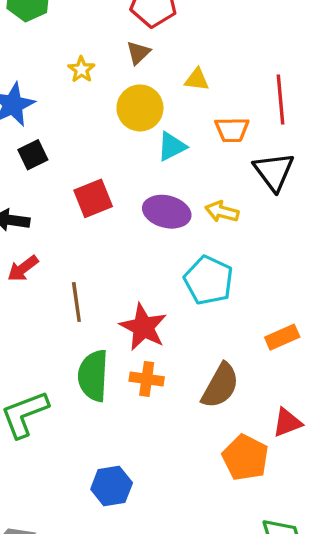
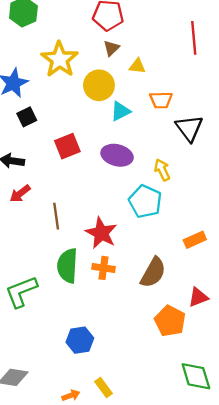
brown triangle: (138, 53) -> (111, 48), moved
yellow star: (81, 69) -> (60, 59), size x2.0
red line: (281, 100) -> (194, 38), moved
yellow arrow: (222, 212) -> (162, 170), moved, turned 50

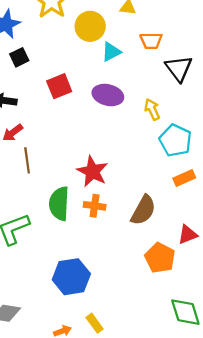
cyan pentagon: (145, 201) -> (175, 140), moved
brown line: (56, 216) -> (27, 160), moved
blue hexagon: (80, 340) -> (71, 277), size x1.4

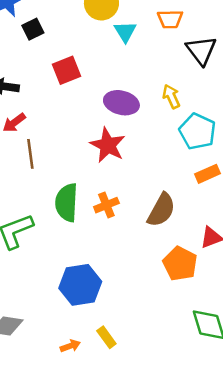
cyan triangle: (111, 52) -> (125, 32), turned -35
black square: (19, 57) -> (33, 29), moved
purple ellipse: (108, 95) -> (121, 103), moved
red star: (92, 171) -> (108, 145), moved
orange cross: (95, 206) -> (106, 205), turned -30

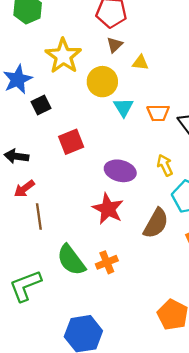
orange trapezoid: (170, 19) -> (158, 113), moved
green semicircle: (67, 203) -> (71, 260), turned -40
brown semicircle: (161, 210) -> (156, 223), moved

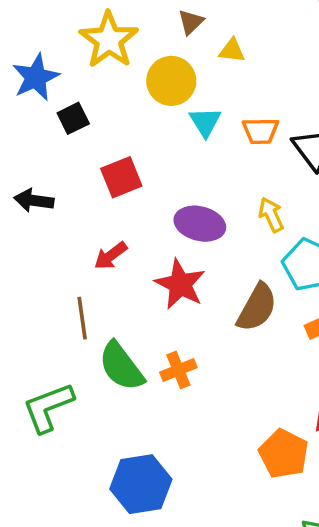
red arrow: (24, 189) -> (111, 256), moved
brown line: (39, 217) -> (82, 318), moved

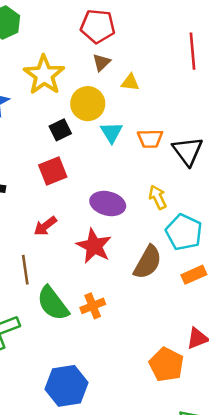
black square: (73, 118) -> (60, 130), moved

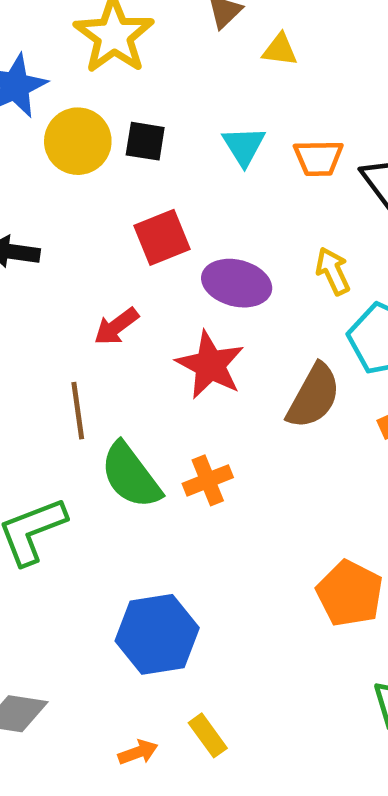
yellow circle: (88, 104) -> (78, 141), moved
black square: (60, 130) -> (145, 141), turned 35
red square: (53, 171) -> (162, 237), moved

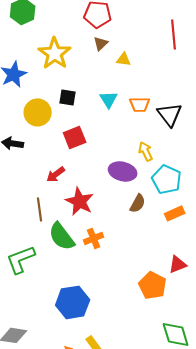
yellow circle: (78, 141) -> (38, 112), moved
purple ellipse: (237, 283) -> (123, 171), moved
red star: (210, 365) -> (80, 201), moved
brown semicircle: (314, 396) -> (138, 203), size x0.7

